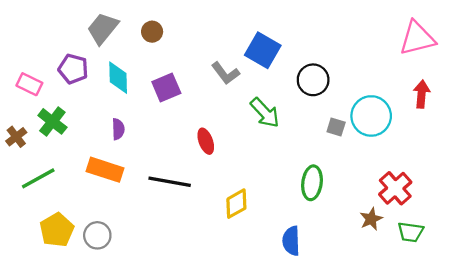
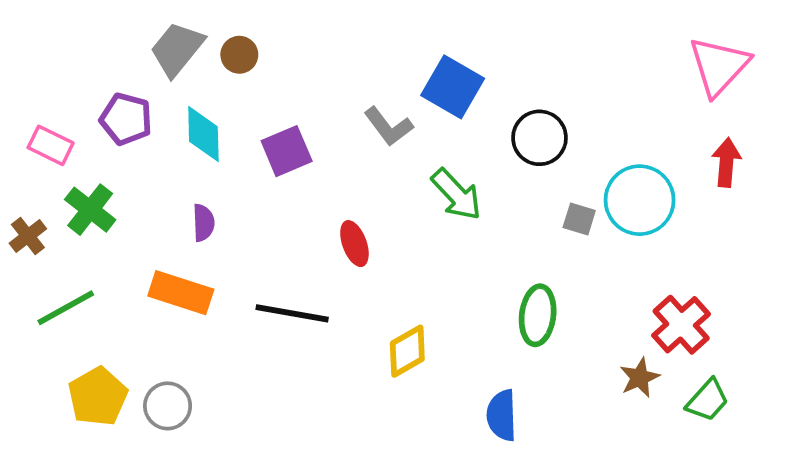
brown circle: (152, 32) -> (239, 55), moved
pink triangle: (417, 38) -> (719, 66), turned -33
green trapezoid: (411, 232) -> (708, 400), turned -56

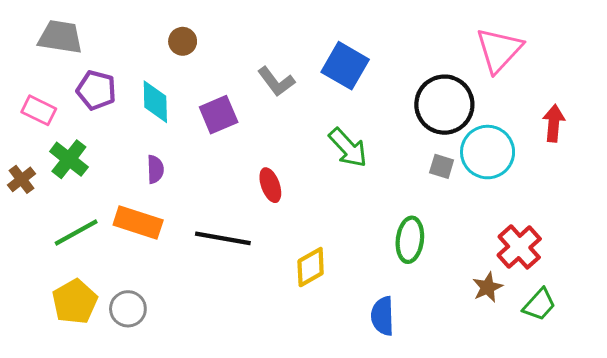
gray trapezoid: (177, 49) -> (60, 37), moved, turned 60
pink triangle: (719, 66) -> (499, 50), moved
gray L-shape: (388, 126) -> (276, 82), moved
black circle: (539, 138) -> (444, 105), moved, size x1.4
green line: (66, 308) -> (76, 233), moved

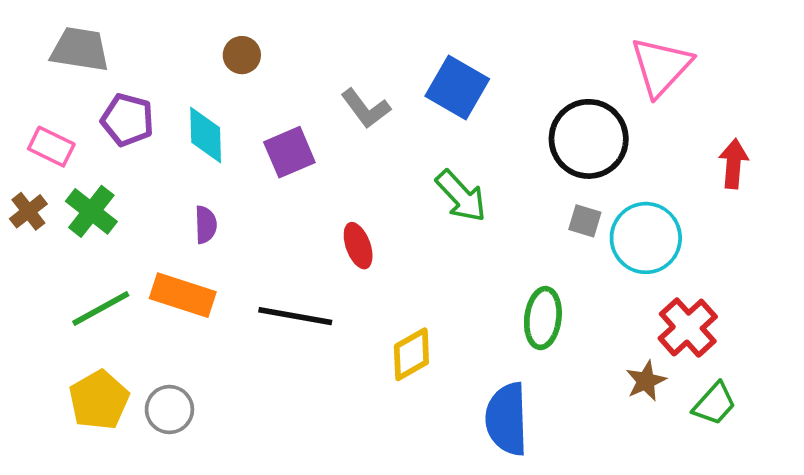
cyan circle: (488, 152) -> (646, 238), moved
brown cross: (22, 179) -> (28, 211), moved
blue semicircle: (383, 316) -> (507, 419), size x1.4

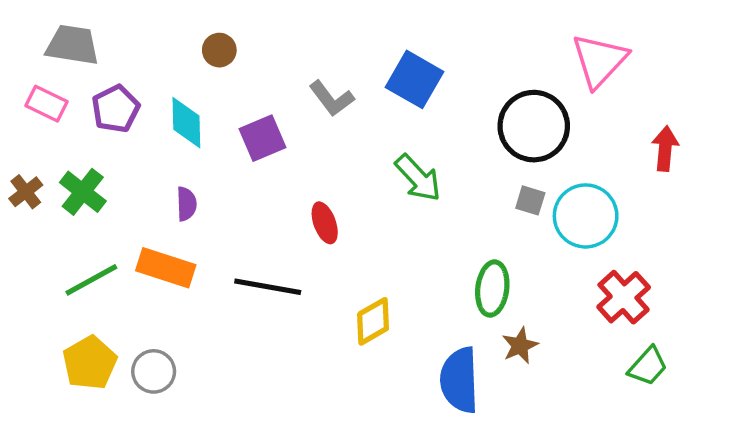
purple pentagon: (127, 120) -> (116, 109), turned 30
pink rectangle: (51, 147) -> (46, 104), moved
brown star: (646, 381) -> (520, 346), moved

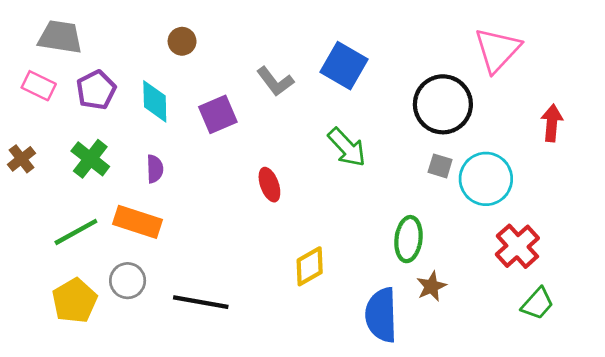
green cross: (83, 192) -> (90, 159), moved
black line: (268, 287) -> (201, 302), moved
gray circle: (154, 371) -> (128, 281), moved

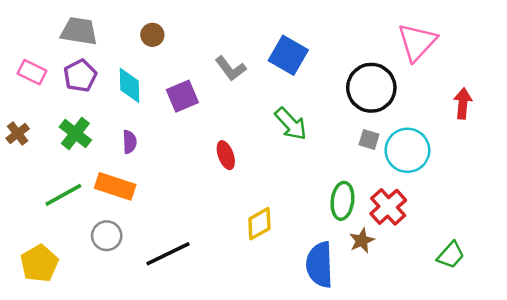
gray trapezoid: (60, 37) -> (79, 31), moved
red cross: (517, 246) -> (388, 207), moved
yellow pentagon: (75, 301) -> (39, 263), moved
black line: (201, 302) -> (168, 254), turned -36

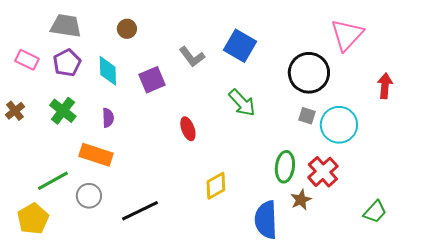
green line: (63, 195) -> (53, 181), moved

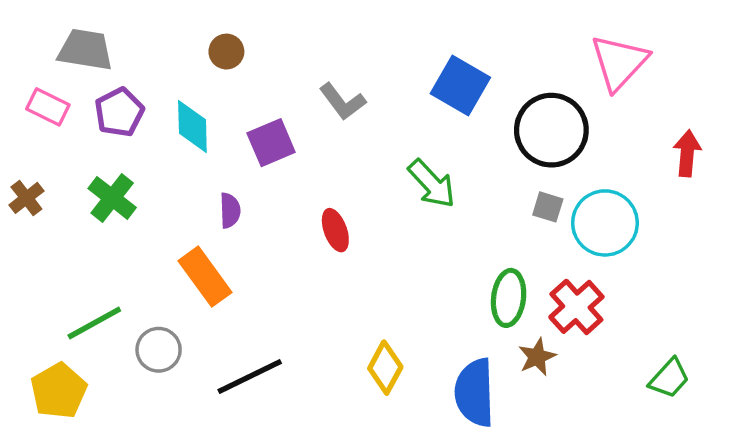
gray trapezoid: (66, 26) -> (85, 50), moved
blue square: (240, 46) -> (460, 85), moved
purple semicircle: (108, 118) -> (230, 210), moved
orange rectangle: (96, 155) -> (205, 277), moved, turned 36
yellow diamond: (216, 186) -> (385, 368), moved, turned -32

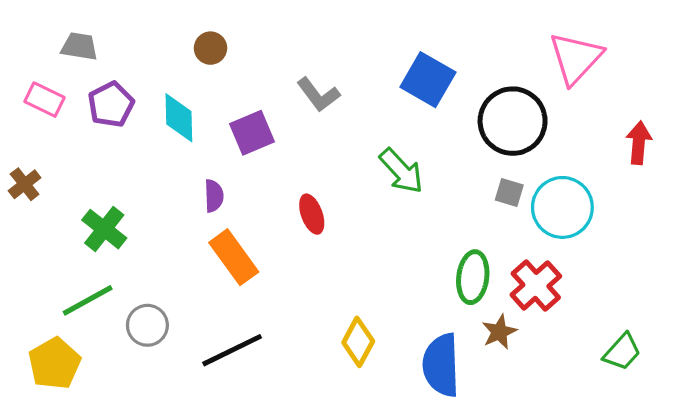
gray trapezoid: (85, 50) -> (79, 46), size x0.7
green cross: (112, 198) -> (104, 229), moved
orange rectangle: (205, 277) -> (234, 257), moved

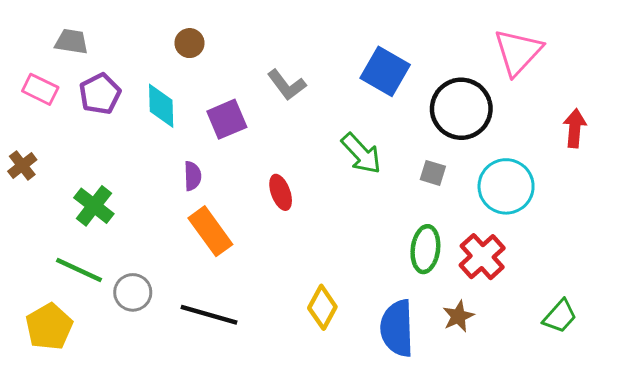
gray square: (509, 192) -> (433, 173), moved
green line: (88, 300) -> (79, 270), turned 54
brown star: (499, 332) -> (458, 316), moved
black line: (232, 350) -> (209, 315), turned 42

